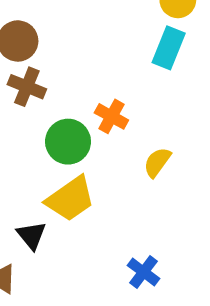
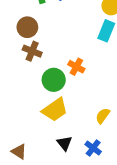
yellow semicircle: (157, 162) -> (103, 116), moved
black triangle: (31, 235) -> (64, 143), moved

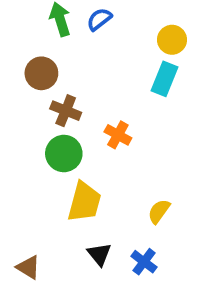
brown cross: (32, 51) -> (66, 111), moved
green circle: (54, 80) -> (64, 154), moved
yellow trapezoid: (55, 110) -> (84, 202), turned -40

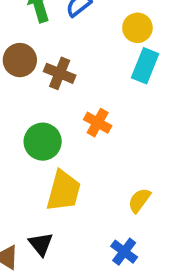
yellow circle: (172, 40) -> (137, 28), moved
brown cross: (66, 111) -> (60, 73), moved
black triangle: (99, 254) -> (41, 244), moved

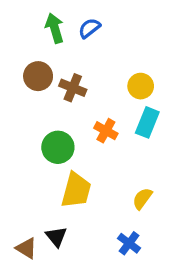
yellow circle: (137, 28) -> (141, 86), moved
cyan rectangle: (145, 66) -> (147, 122), moved

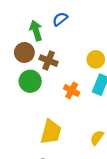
green arrow: (55, 28) -> (36, 31), moved
green circle: (58, 147) -> (30, 81), moved

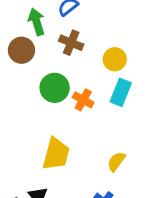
brown cross: (49, 61) -> (71, 43), moved
green circle: (30, 81) -> (55, 88), moved

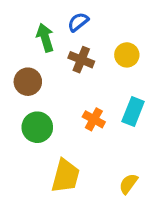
brown circle: (21, 50) -> (28, 82), moved
yellow circle: (115, 59) -> (127, 55), moved
green circle: (55, 88) -> (37, 127), moved

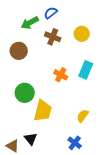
green arrow: (45, 38) -> (30, 23), turned -102
green circle: (37, 127) -> (25, 93), moved

